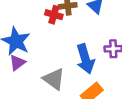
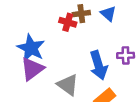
purple triangle: (17, 63) -> (32, 69), size x1.5

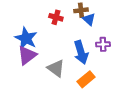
brown cross: (81, 14) -> (81, 10), moved
blue triangle: (108, 14) -> (89, 19), moved

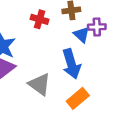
blue triangle: (89, 19) -> (82, 35), moved
purple cross: (103, 44) -> (97, 27), moved

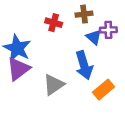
gray triangle: (40, 84) -> (54, 85), turned 50
orange rectangle: (78, 98) -> (103, 90), moved

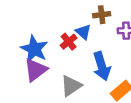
red cross: (54, 23) -> (69, 42), moved, turned 35
blue triangle: (94, 37) -> (83, 32), moved

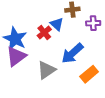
blue arrow: (102, 66) -> (72, 53), turned 65

